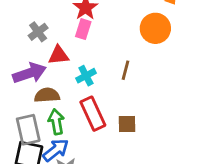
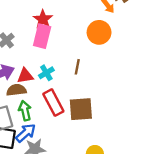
pink rectangle: (83, 29) -> (42, 36), size x1.5
red triangle: (59, 55) -> (25, 76), moved
brown square: (127, 124) -> (81, 109), size x1.6

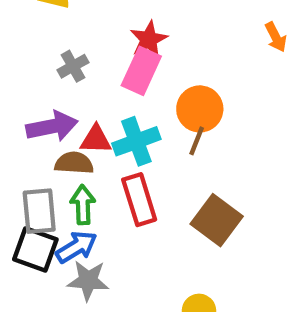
orange circle: (99, 32) -> (200, 109), moved
cyan cross: (46, 73) -> (136, 141), size x1.5
brown square: (81, 109) -> (217, 220), moved, turned 30

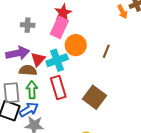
gray cross: (73, 66) -> (28, 25), turned 32
orange circle: (200, 109) -> (76, 45), moved
red triangle: (96, 139) -> (38, 59), turned -49
brown line: (197, 141) -> (106, 51), moved

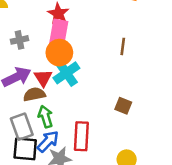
orange circle: (76, 45) -> (59, 53), moved
red rectangle: (58, 88) -> (81, 136), moved, turned 35
brown square: (94, 97) -> (123, 106), size x0.6

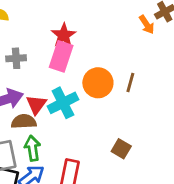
orange circle: (59, 53) -> (98, 83), moved

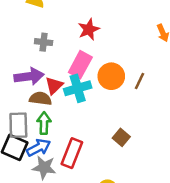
pink rectangle: (61, 56) -> (80, 65), moved

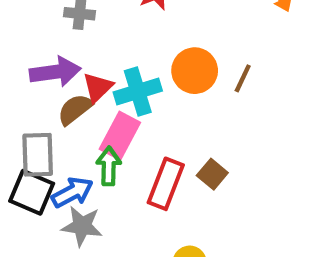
pink rectangle: (80, 65) -> (120, 136), moved
brown semicircle: (40, 99) -> (75, 109), turned -45
green arrow: (44, 123) -> (109, 166), moved
red rectangle: (72, 153) -> (166, 184), moved

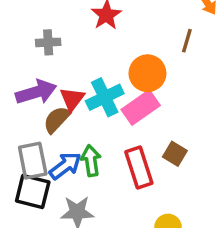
brown line: (243, 78) -> (187, 41), moved
pink rectangle: (120, 136) -> (141, 108), moved, turned 36
red rectangle: (166, 184) -> (139, 167), turned -30
blue arrow: (72, 192) -> (65, 166), moved

